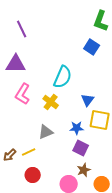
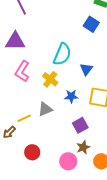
blue triangle: (88, 100) -> (86, 69), moved
blue star: (77, 128) -> (71, 96), moved
purple square: (81, 148) -> (80, 125), turned 35
yellow line: (29, 152) -> (24, 118), moved

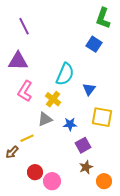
blue star: (71, 96) -> (70, 124), moved
gray triangle: (45, 109) -> (45, 119), moved
pink circle: (68, 161) -> (52, 181), moved

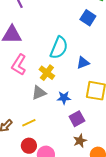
blue triangle: (89, 89) -> (83, 63), turned 32
yellow line: (27, 138) -> (29, 123), moved

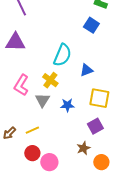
pink L-shape: (19, 65) -> (21, 85), moved
gray triangle: (39, 93) -> (42, 100), turned -35
purple square: (77, 119) -> (95, 126), moved

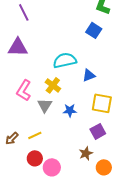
cyan semicircle: (62, 55) -> (65, 60), turned -125

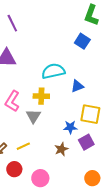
yellow cross: (53, 85) -> (41, 96), turned -35
blue star: (70, 110) -> (70, 127), moved
brown star: (86, 153) -> (61, 149), moved
red circle: (35, 158) -> (14, 169), moved

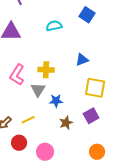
cyan semicircle: (53, 71) -> (54, 26), moved, size x0.7
blue star: (70, 127) -> (56, 101), moved

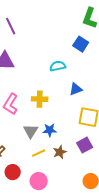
cyan semicircle: (54, 26) -> (58, 66), moved
gray triangle: (38, 90) -> (31, 131), moved
yellow line: (28, 120) -> (39, 153), moved

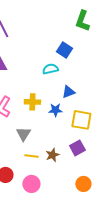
blue square: (81, 44) -> (64, 50), moved
blue star: (50, 130) -> (55, 110), moved
yellow line: (39, 153) -> (31, 156), turned 32

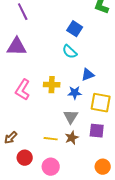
blue square: (64, 50) -> (75, 29), moved
cyan semicircle: (50, 69) -> (70, 52), turned -126
gray triangle: (23, 134) -> (71, 117), moved
purple square: (77, 148) -> (97, 131), turned 35

